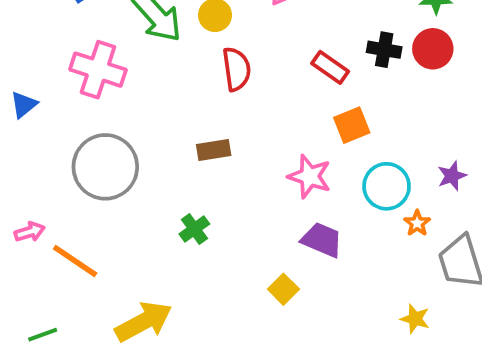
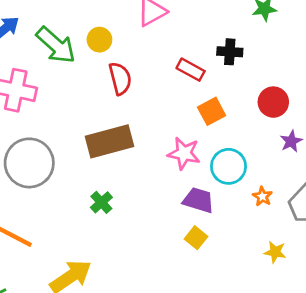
red circle: (433, 49) -> (273, 102), moved
brown rectangle: (214, 150) -> (109, 141), size x1.8
cyan circle: (387, 186) -> (229, 166), moved
orange star: (417, 223) -> (262, 196), moved
yellow square: (283, 289) -> (196, 238), moved

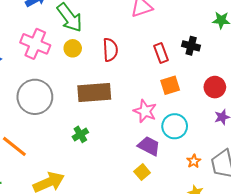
yellow circle: (99, 40) -> (73, 48), moved
red rectangle: (191, 70) -> (161, 53), turned 30
orange star: (262, 196) -> (194, 161), moved

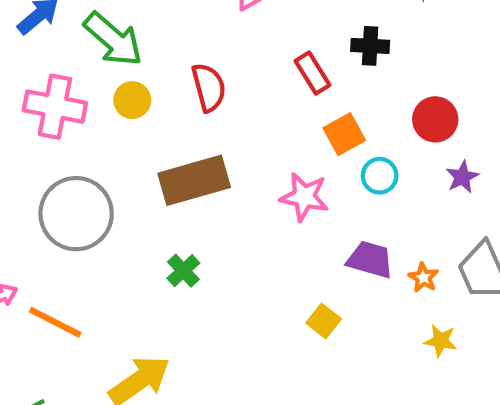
cyan circle: (175, 126) -> (380, 176), moved, size x0.7
purple trapezoid: (149, 146) -> (370, 260), moved

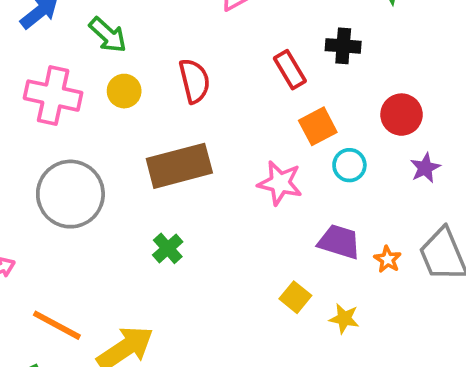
green arrow: (113, 39) -> (108, 35), size x0.7
orange line: (55, 322) -> (57, 325), moved
yellow star: (441, 341) -> (344, 319), moved

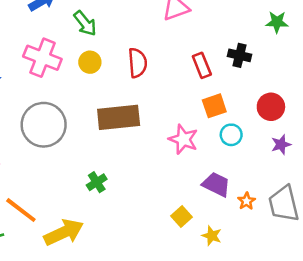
green cross: (168, 248) -> (97, 182), moved

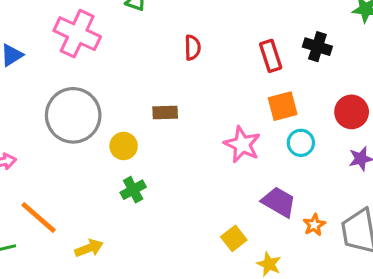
yellow circle: (90, 62) -> (124, 146), moved
red semicircle: (138, 63) -> (193, 48), size x0.7
brown rectangle: (119, 117) -> (165, 113), size x0.5
yellow arrow: (64, 232) -> (89, 248), size x0.6

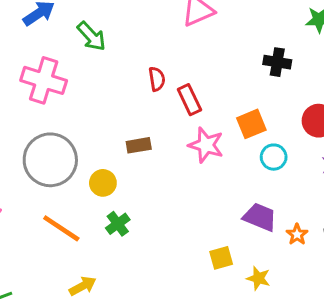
red rectangle: (271, 56) -> (189, 100), moved
pink star: (242, 144) -> (206, 145), moved
orange line: (39, 217) -> (61, 228), moved
yellow square: (234, 238) -> (221, 258), turned 30

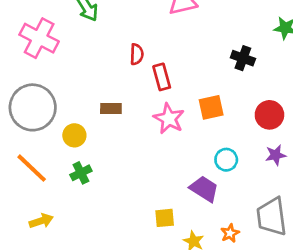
cyan circle: (274, 157) -> (226, 160), moved
orange star: (297, 234) -> (230, 233), moved

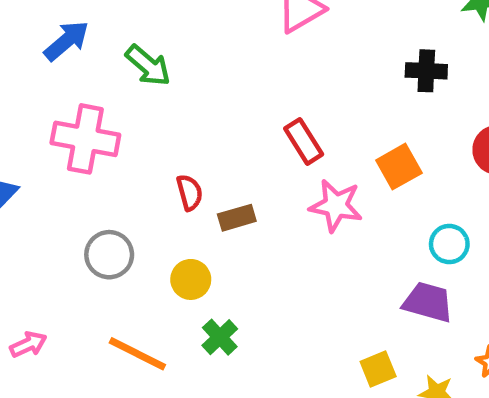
red semicircle: (137, 54) -> (190, 192), moved
gray circle: (33, 107) -> (109, 255), size x0.6

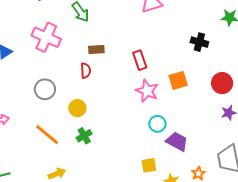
brown rectangle: (237, 218) -> (96, 49), moved
cyan circle: (449, 244) -> (157, 124), moved

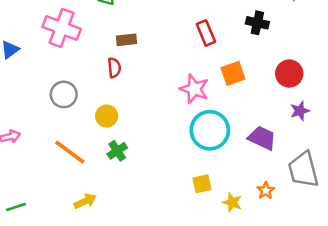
red rectangle: (140, 60) -> (206, 33), moved
cyan circle: (157, 124) -> (210, 130), size x1.8
purple trapezoid: (177, 142) -> (262, 138), moved

